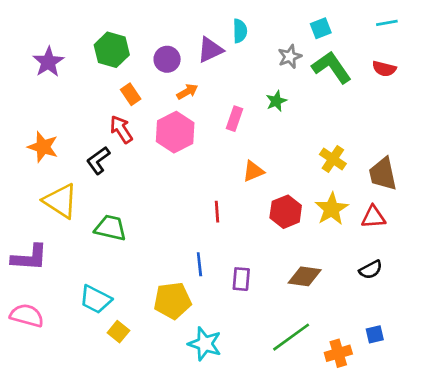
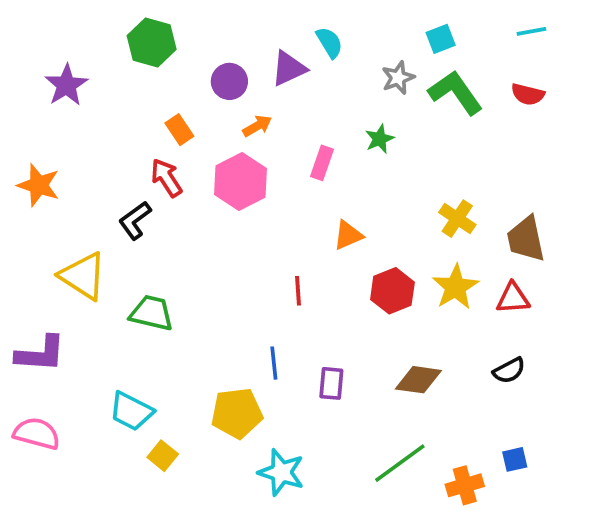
cyan semicircle: (240, 31) -> (329, 43), turned -30
green hexagon: (112, 50) -> (152, 43), moved
orange star: (43, 147) -> (39, 185), moved

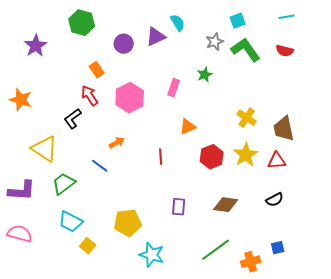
orange arrow: (257, 126) -> (117, 143), moved
green trapezoid: (152, 313) -> (64, 184), moved, turned -50
blue line: (274, 363) -> (100, 166), moved, turned -48

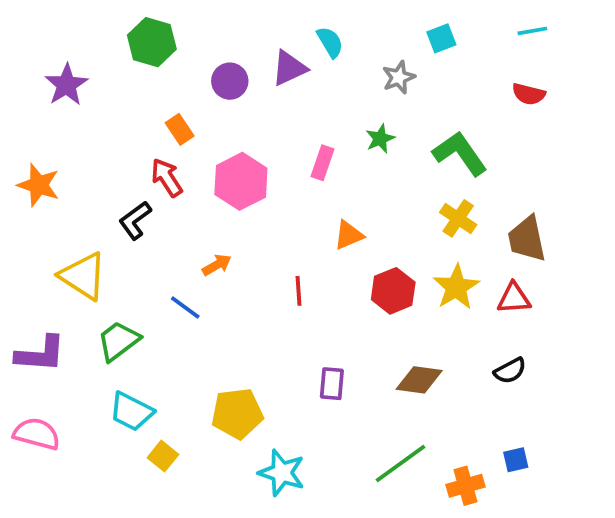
green L-shape: (246, 50) -> (460, 153), moved

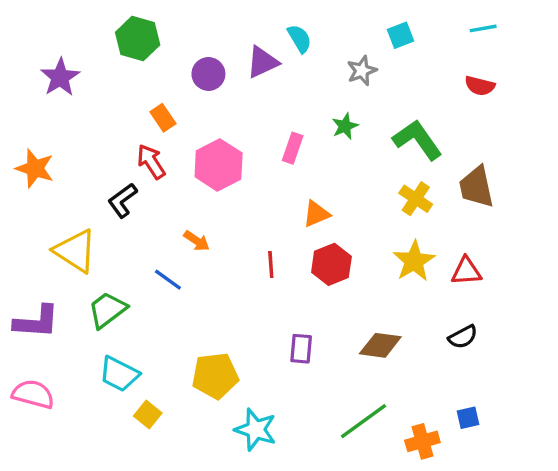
brown trapezoid: (527, 239) -> (476, 187), moved
orange arrow: (217, 265) -> (197, 241), turned 64
red hexagon: (393, 291) -> (331, 264), moved

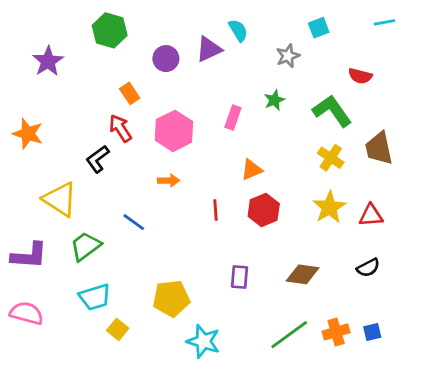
red semicircle: (480, 86) -> (360, 76), moved
orange arrow: (197, 241) -> (169, 181), moved, turned -35
cyan trapezoid: (119, 374) -> (95, 297), turned -44
orange cross: (422, 441) -> (336, 332), moved

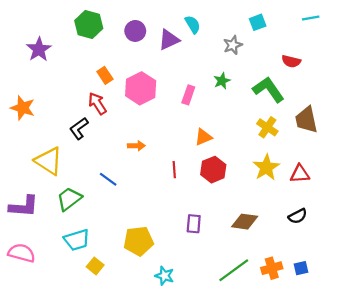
purple circle: (166, 59) -> (135, 31), moved
pink hexagon: (174, 131) -> (141, 88), moved
cyan star: (203, 341) -> (164, 276), size x0.7

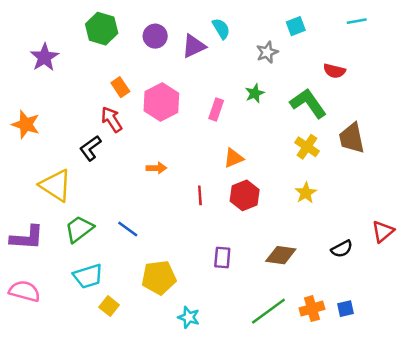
yellow star: (266, 167) -> (306, 193), size x0.7
red triangle: (300, 174) -> (383, 231), moved, turned -36
blue line: (108, 179) -> (128, 229), moved

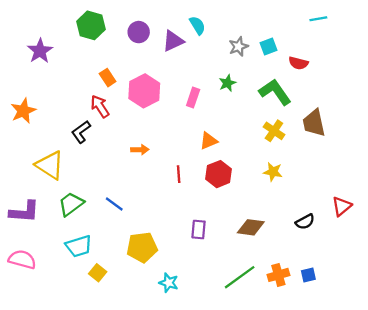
cyan square: (296, 26) -> (268, 46), moved
orange star: (26, 124) -> (23, 111), turned 30
yellow star: (306, 193) -> (273, 172), turned -30

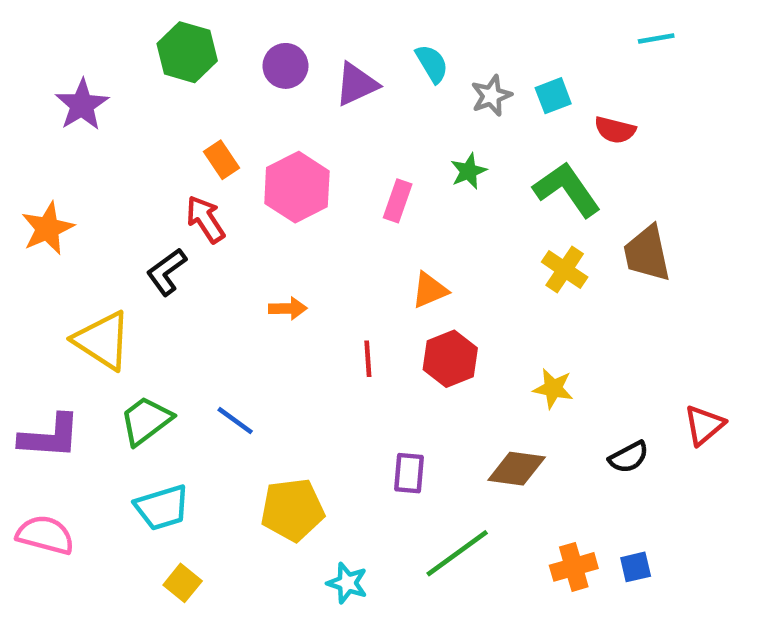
cyan semicircle: (197, 25) -> (432, 64), moved
yellow star: (273, 172) -> (553, 389), moved
yellow square: (98, 273) -> (183, 583), moved
green line: (240, 277) -> (457, 553), moved

